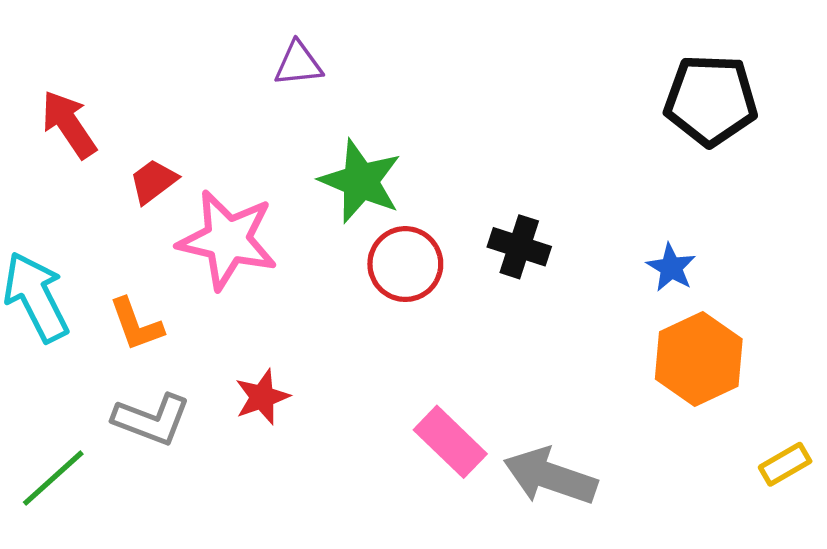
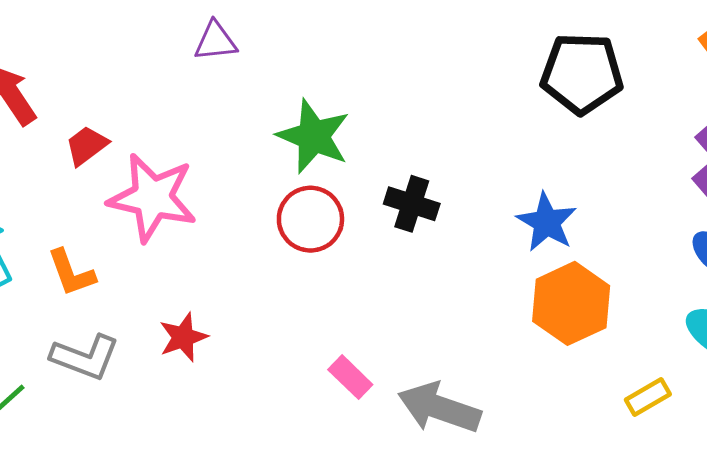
green star: (360, 181) -> (314, 136), moved
blue star: (671, 268) -> (547, 222), size x1.4
pink rectangle: (450, 442) -> (350, 377), size x0.7

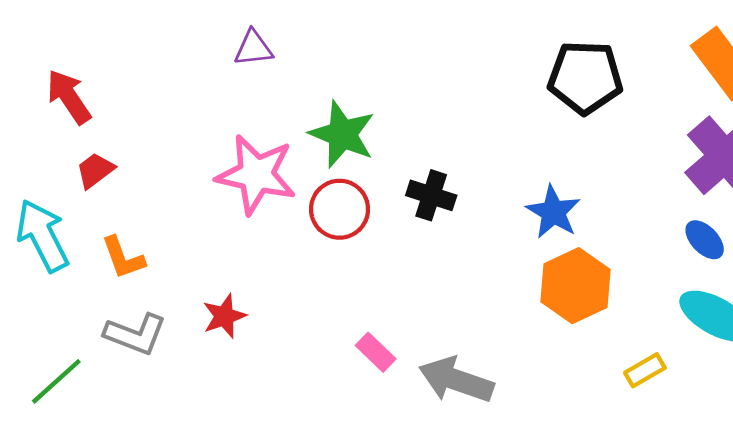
red trapezoid: (87, 146) -> (95, 170), moved
pink star: (153, 198) -> (256, 175), moved

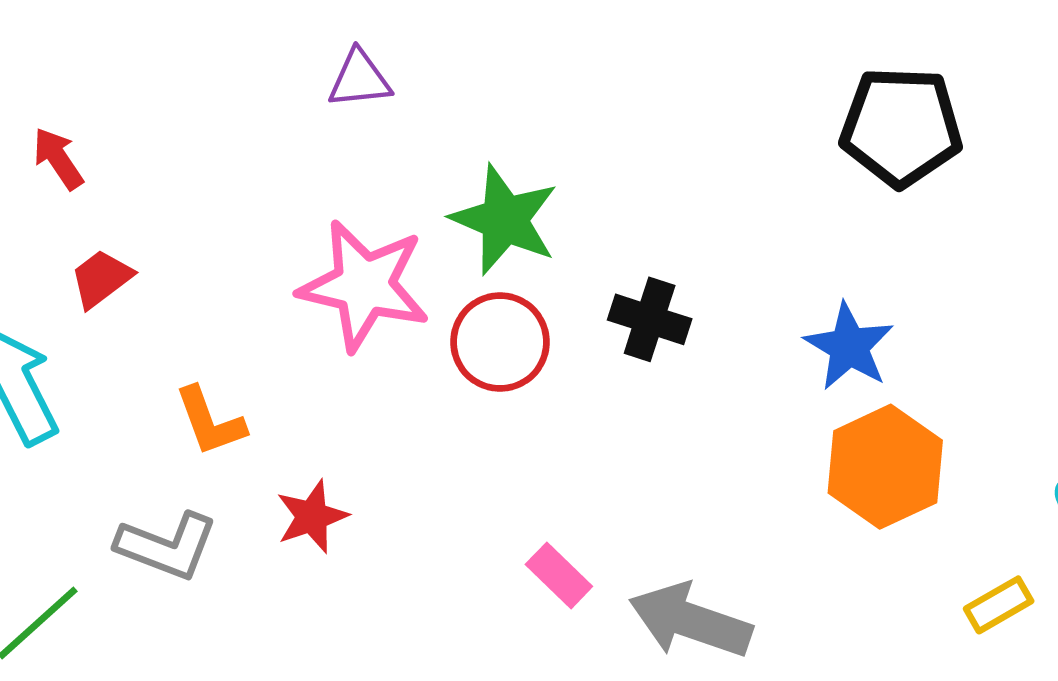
red arrow: (69, 97) -> (58, 158), size x0.7
orange L-shape: (123, 258) -> (210, 421), moved

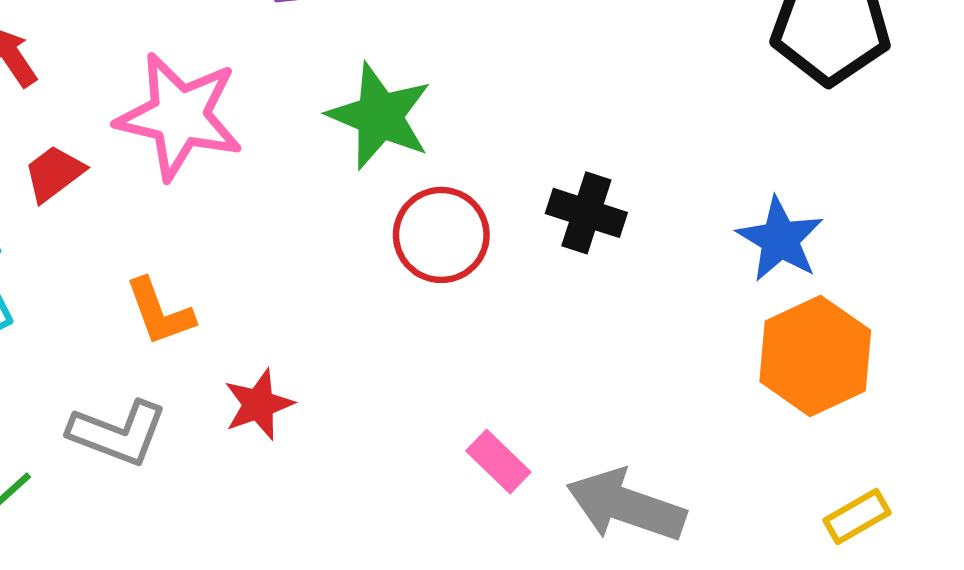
green star: (505, 220) -> (380, 116), moved
pink star: (364, 285) -> (179, 116), moved
yellow rectangle: (999, 605) -> (857, 517), moved

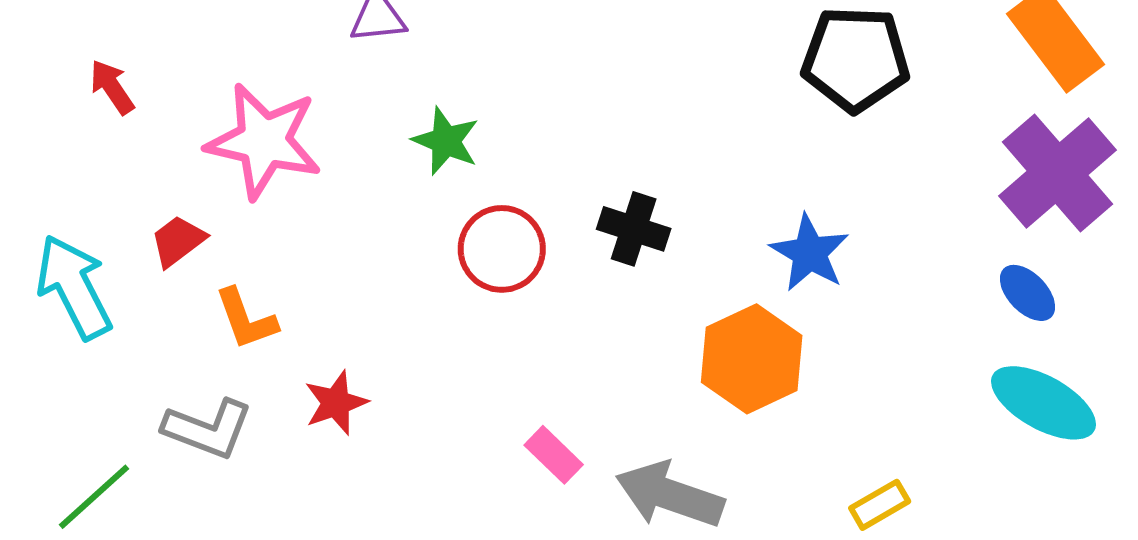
green star: (380, 116) -> (446, 141), size x0.7
red trapezoid: (54, 173) -> (178, 241), moved
orange hexagon: (815, 356) -> (752, 359), moved

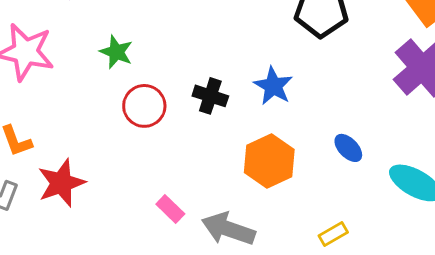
blue star: (810, 253) -> (273, 86), moved
blue ellipse: (1027, 293) -> (348, 148), moved
red star: (336, 403) -> (61, 183), size x1.5

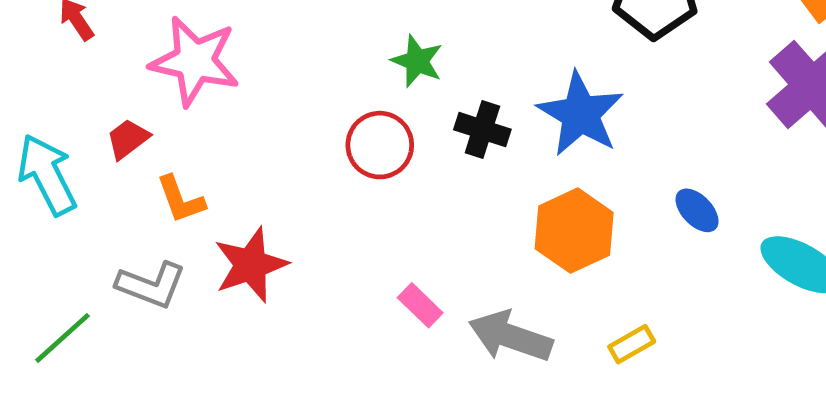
green star: (116, 52) -> (417, 61), moved
blue star: (273, 86) -> (580, 114), size x1.4
yellow rectangle: (333, 234) -> (632, 344), moved

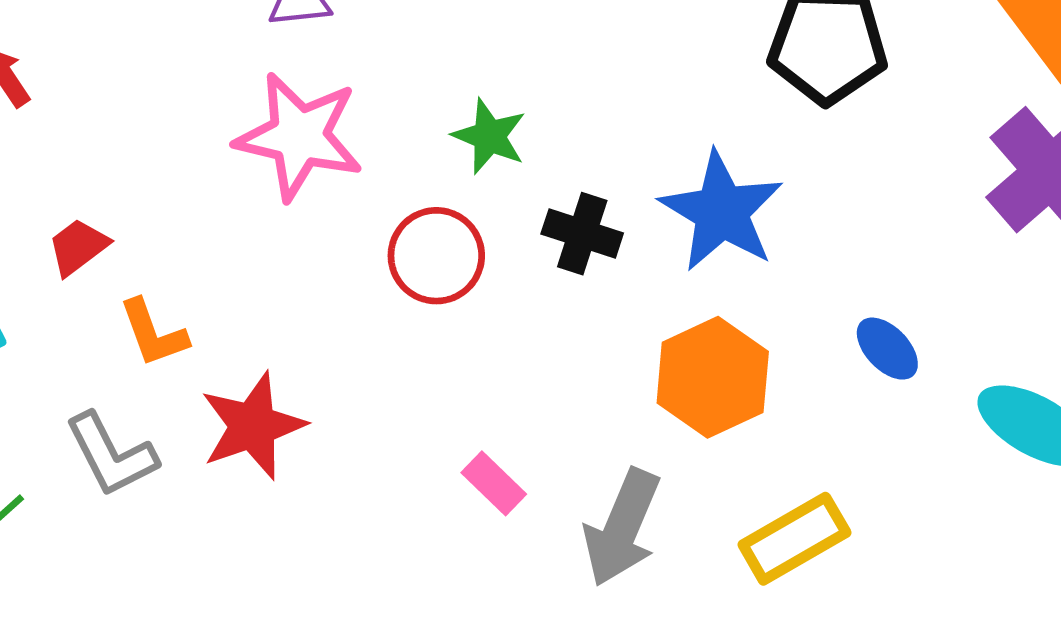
pink star: (195, 61) -> (299, 136), moved
gray L-shape: (151, 285) -> (111, 455), turned 42
gray arrow: (510, 336) -> (622, 528), turned -86
yellow rectangle: (632, 344) -> (794, 539), size x1.6

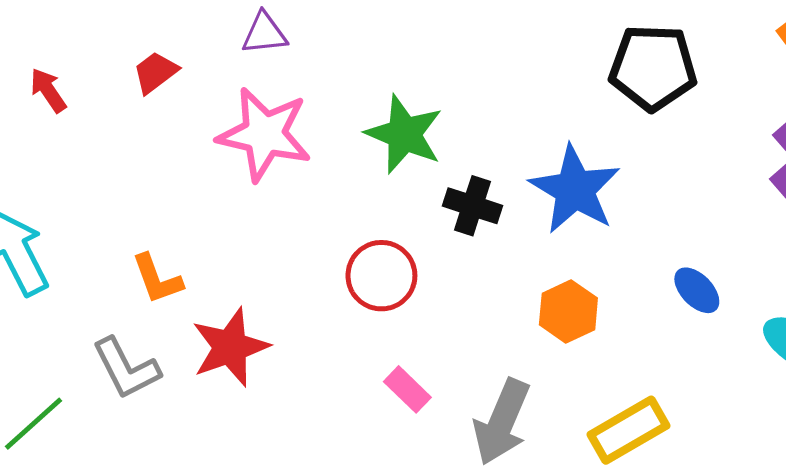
green star: (489, 136) -> (404, 134), size x1.4
red trapezoid: (78, 247) -> (155, 72), moved
red circle: (436, 256) -> (381, 276), moved
orange hexagon: (713, 377) -> (568, 311), size x0.7

